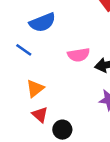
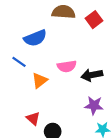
orange triangle: (35, 88) -> (40, 80), moved

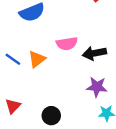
blue line: (19, 62) -> (13, 59), moved
red triangle: (33, 118) -> (13, 106), moved, turned 32

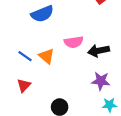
orange triangle: (37, 59) -> (47, 56), turned -42
red triangle: (13, 106) -> (24, 85), moved

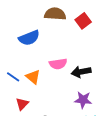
red triangle: (24, 85) -> (22, 104), moved

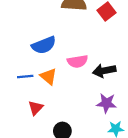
blue semicircle: (29, 38) -> (44, 45), moved
blue line: (13, 77) -> (25, 76), turned -40

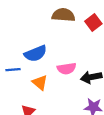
blue line: (25, 76) -> (13, 70), moved

